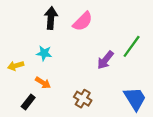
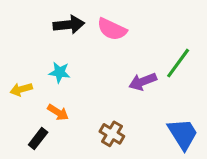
black arrow: (51, 18) -> (69, 25), turned 80
pink semicircle: (83, 21) -> (112, 29), turned 70
purple arrow: (105, 60) -> (143, 82), turned 30

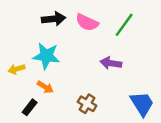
green line: (178, 63) -> (124, 25), moved
cyan star: (60, 72) -> (46, 56), size x1.6
purple arrow: (143, 82) -> (111, 63), turned 30

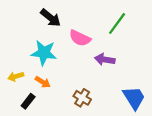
black arrow: (54, 19) -> (51, 18), turned 45
pink semicircle: (87, 22) -> (80, 38), moved
yellow arrow: (16, 69) -> (16, 76), moved

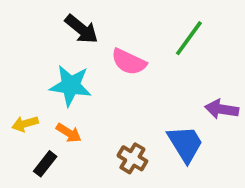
purple arrow: (105, 60) -> (222, 109), moved
blue trapezoid: (134, 98) -> (185, 144), moved

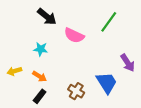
cyan star: (71, 86) -> (41, 49), size x0.6
purple arrow: (222, 109) -> (128, 63), turned -132
black rectangle: (45, 164) -> (40, 96), moved

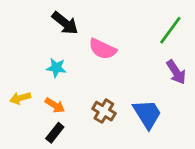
green line: (109, 22) -> (170, 30), moved
purple arrow: (128, 63) -> (176, 72), moved
brown cross: (76, 91) -> (104, 111), moved

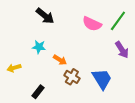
pink semicircle: (102, 49) -> (92, 24), moved
orange arrow: (55, 105) -> (60, 60), moved

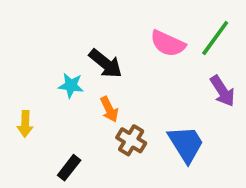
black arrow: (45, 16) -> (106, 64), moved
orange arrow: (60, 60) -> (109, 109), turned 32
yellow arrow: (14, 68) -> (25, 124), turned -72

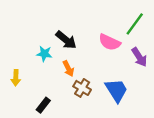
pink semicircle: (168, 43) -> (110, 42), moved

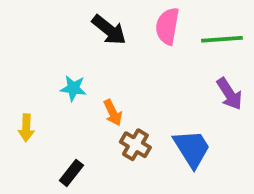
green line: (135, 24) -> (222, 39), turned 50
black arrow: (66, 40) -> (109, 30), moved
pink semicircle: (110, 42) -> (167, 26), moved, turned 75

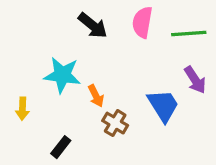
cyan star: (73, 88) -> (62, 75), size x1.6
blue trapezoid: (192, 148) -> (163, 105), moved

